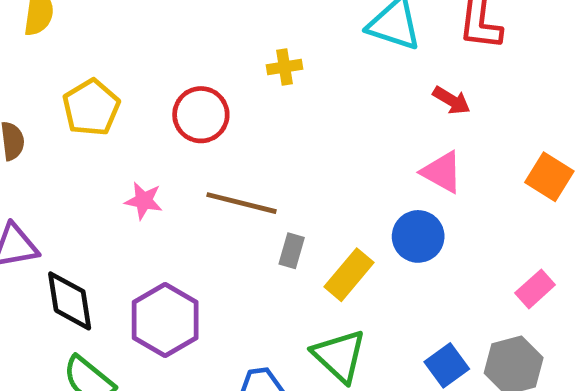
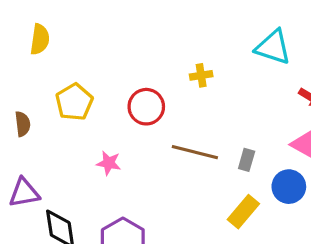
brown line: (242, 203) -> (195, 152), moved
gray rectangle: (292, 251) -> (247, 160), moved

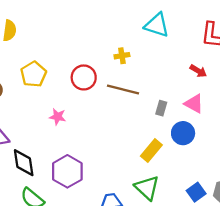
cyan triangle: (273, 47) -> (157, 25), moved
brown line: (195, 152) -> (123, 89), moved
gray rectangle: (247, 160) -> (161, 108), moved

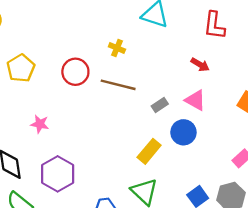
yellow cross: (122, 56) -> (117, 48), turned 32
gray rectangle: (161, 108) -> (160, 105), turned 40
pink star: (58, 117) -> (40, 124), moved

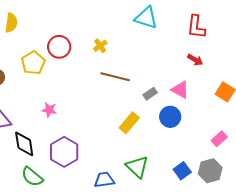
yellow cross: (117, 48) -> (100, 46), moved, turned 32
red arrow: (200, 65) -> (195, 60), moved
red circle: (75, 72) -> (59, 47), moved
yellow rectangle: (149, 151) -> (129, 123), moved

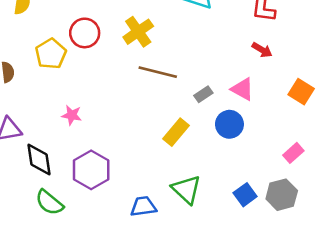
yellow cross: (100, 46) -> (138, 32), size x1.6

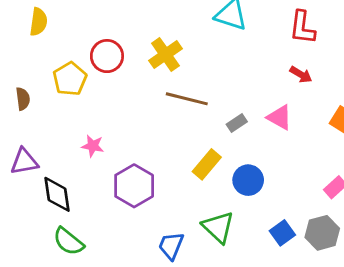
blue circle: (229, 124) -> (248, 180), moved
purple hexagon: (91, 170) -> (134, 186), moved
blue trapezoid: (143, 206) -> (171, 246), turned -60

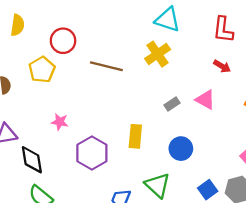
yellow cross: (165, 55) -> (158, 54), moved
red circle: (107, 56) -> (63, 41), moved
brown line: (187, 99) -> (106, 66), moved
yellow rectangle: (207, 164) -> (135, 136), moved, turned -35

